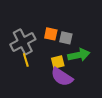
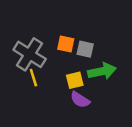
gray cross: (23, 42) -> (30, 54), turned -30
purple semicircle: (62, 77) -> (80, 100), size x0.7

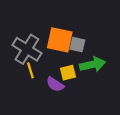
orange square: (66, 44) -> (60, 40), size x1.6
purple semicircle: (80, 100) -> (55, 84), moved

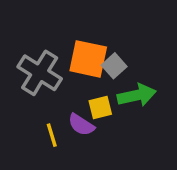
gray square: (77, 45) -> (114, 66), turned 35
yellow line: (30, 70) -> (52, 135), moved

